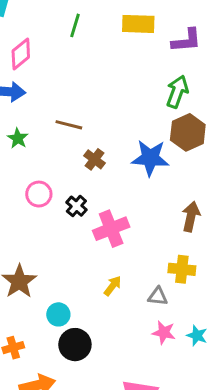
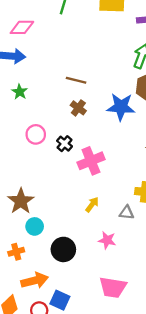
pink diamond: (21, 54) -> (22, 27), turned 40
brown line: (69, 125) -> (76, 80), moved
cyan circle: (58, 314) -> (35, 226), moved
pink star: (164, 333) -> (107, 240), moved

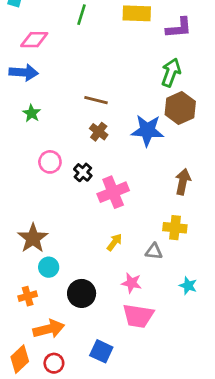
pink trapezoid: (113, 287) -> (138, 316), moved
blue square: (60, 300) -> (101, 351), moved

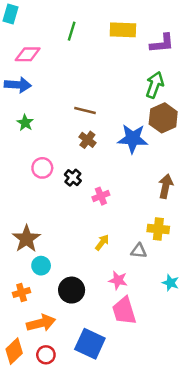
pink cross: (113, 192) -> (101, 196), size x0.6
pink trapezoid: (138, 316) -> (124, 311), turned 64
blue square: (101, 351) -> (90, 344), size x1.4

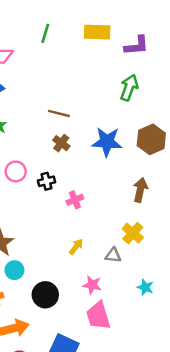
brown hexagon: (163, 118) -> (151, 139), moved
black cross: (73, 178) -> (47, 181), turned 35
yellow cross: (158, 229) -> (133, 233), turned 35

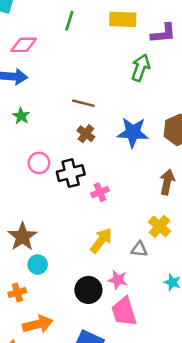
green arrow: (129, 88) -> (141, 68), moved
black cross: (47, 181) -> (71, 173), size x1.5
yellow arrow: (76, 247) -> (101, 240), size x1.5
black circle: (45, 295) -> (88, 290), moved

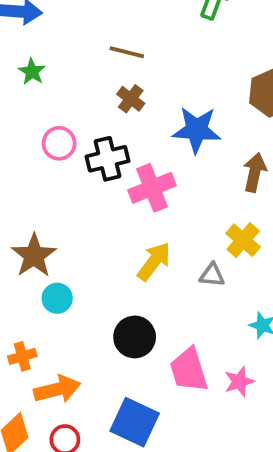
blue star: (133, 132) -> (197, 130), moved
pink cross: (100, 192) -> (152, 188), size x1.6
pink star: (118, 280) -> (239, 382), moved, turned -30
orange cross: (17, 292) -> (22, 356), moved

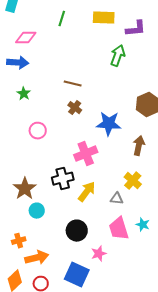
black cross: (107, 159) -> (63, 179), moved
pink trapezoid: (189, 370) -> (119, 229), moved
pink star: (239, 382) -> (99, 254), moved

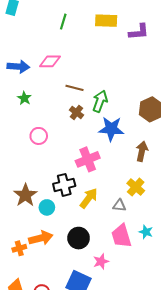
pink diamond: (26, 38) -> (50, 61), moved
green arrow: (118, 56) -> (100, 101), moved
cyan circle: (37, 211) -> (47, 207), moved
orange arrow: (37, 258) -> (41, 238), moved

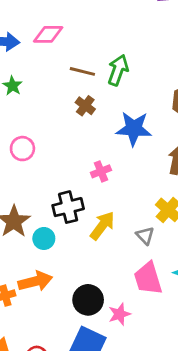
green arrow: (100, 101) -> (118, 70), moved
pink circle: (39, 136) -> (22, 149), moved
pink cross: (88, 159) -> (101, 171), size x0.6
gray triangle: (119, 205) -> (145, 236), turned 40
black circle: (79, 238) -> (88, 300), moved

